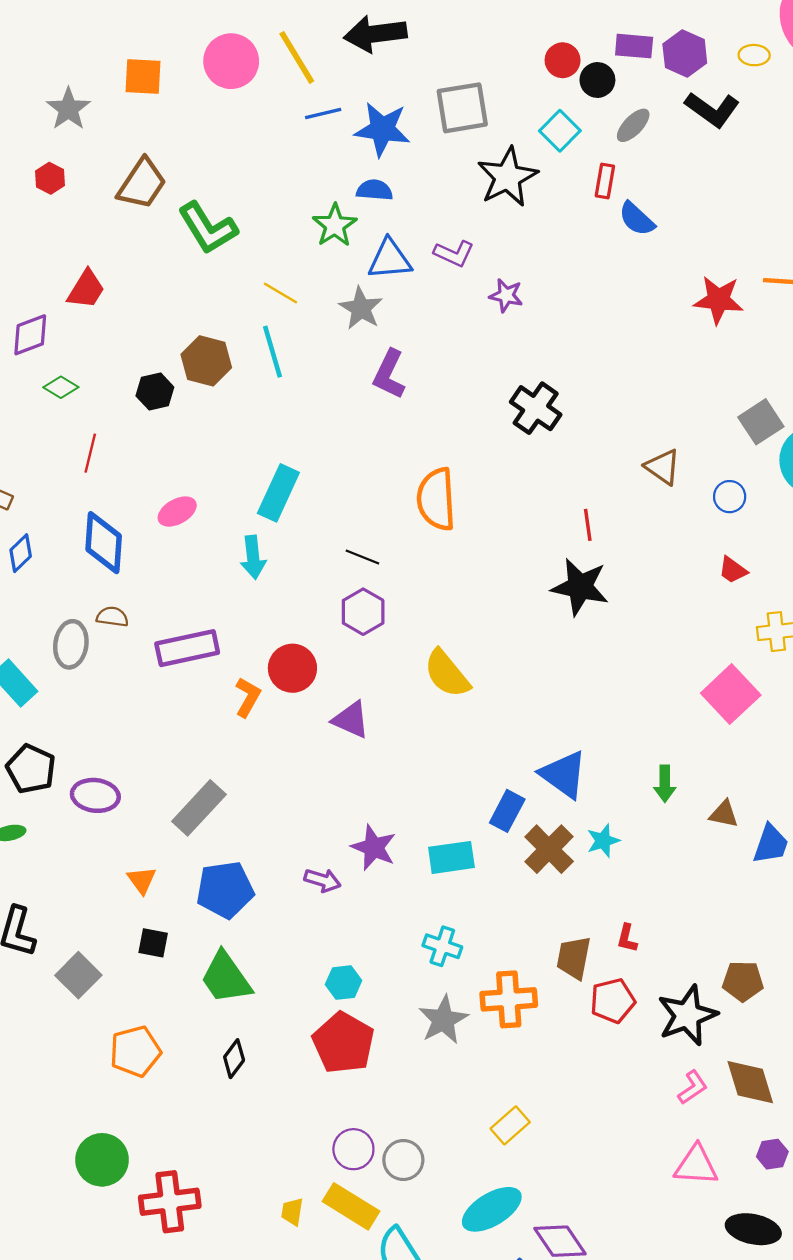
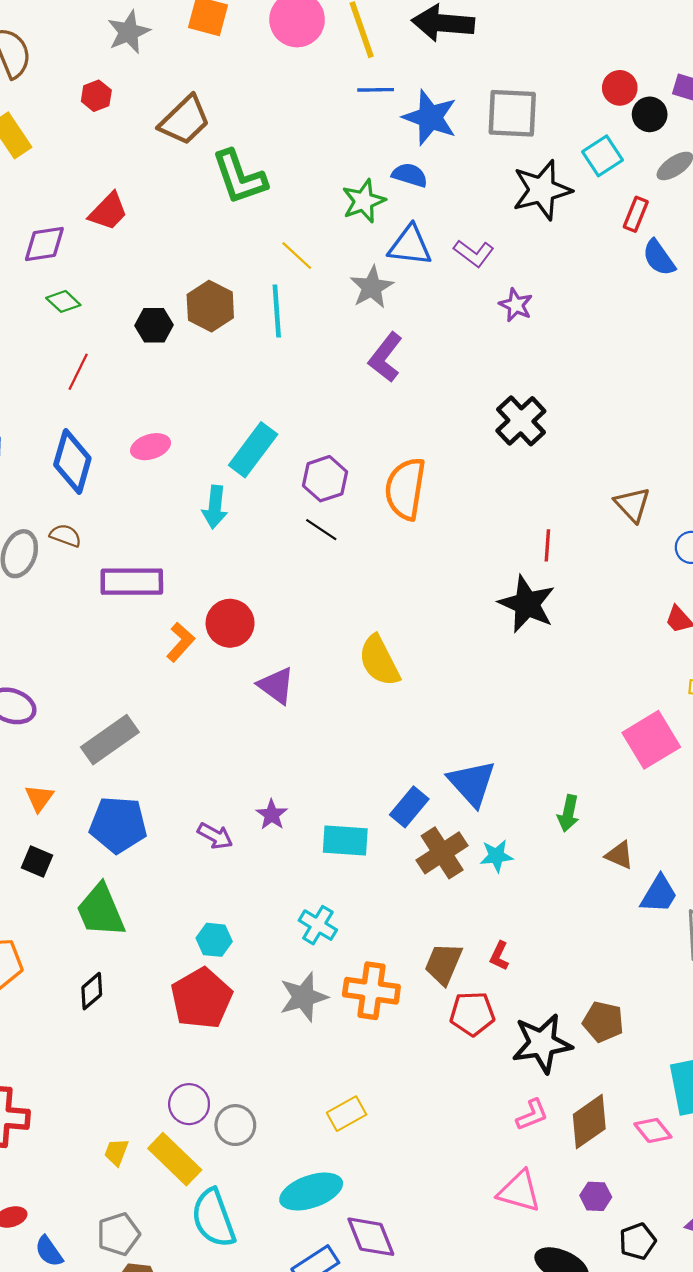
purple hexagon: (363, 612) -> (325, 479), moved
purple star: (374, 847) -> (272, 815), size x0.7
brown diamond: (750, 1082) -> (589, 1122), turned 60

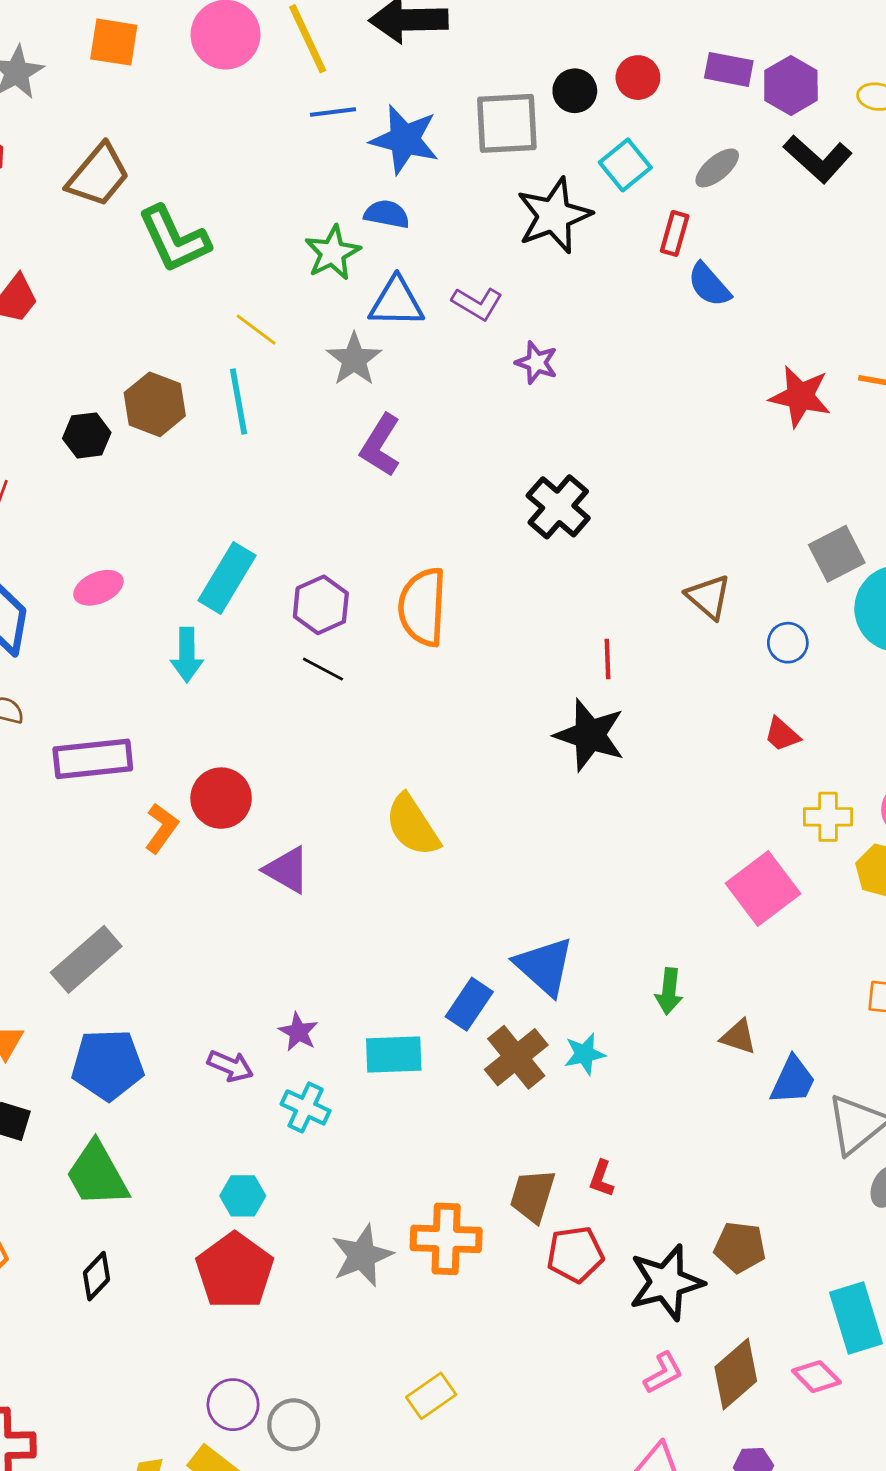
black circle: (650, 114) -> (575, 91), moved
cyan cross: (318, 925) -> (306, 1107), moved

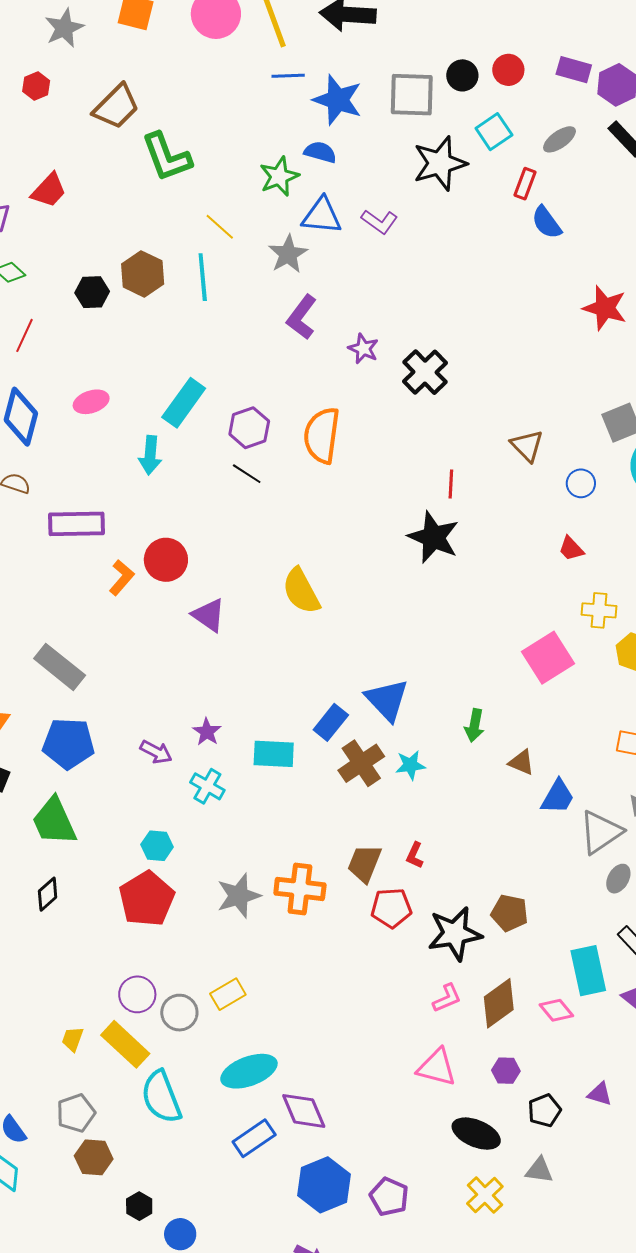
purple star: (537, 363) -> (363, 349), moved
gray rectangle: (86, 959) -> (60, 667), turned 75
yellow rectangle: (431, 1396) -> (228, 994), moved

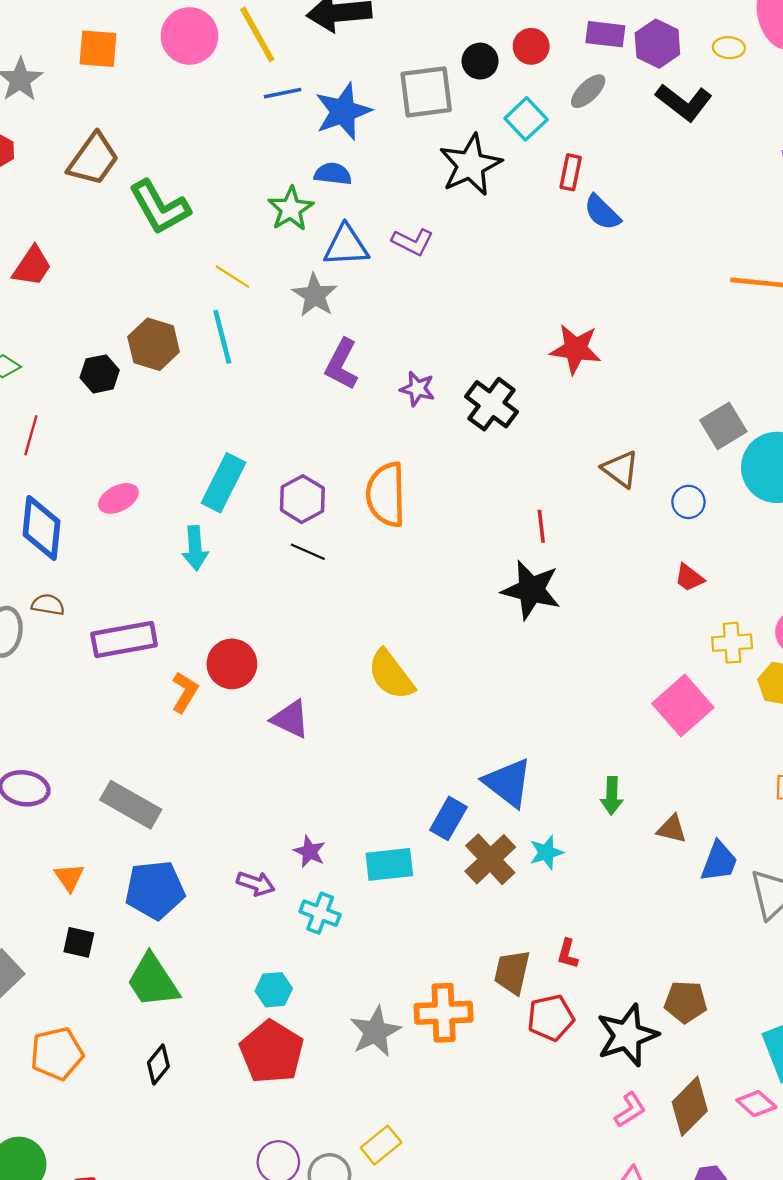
blue star: (338, 100) -> (343, 111), turned -30
gray ellipse: (559, 139) -> (588, 91), moved
red star: (605, 308) -> (575, 349), moved

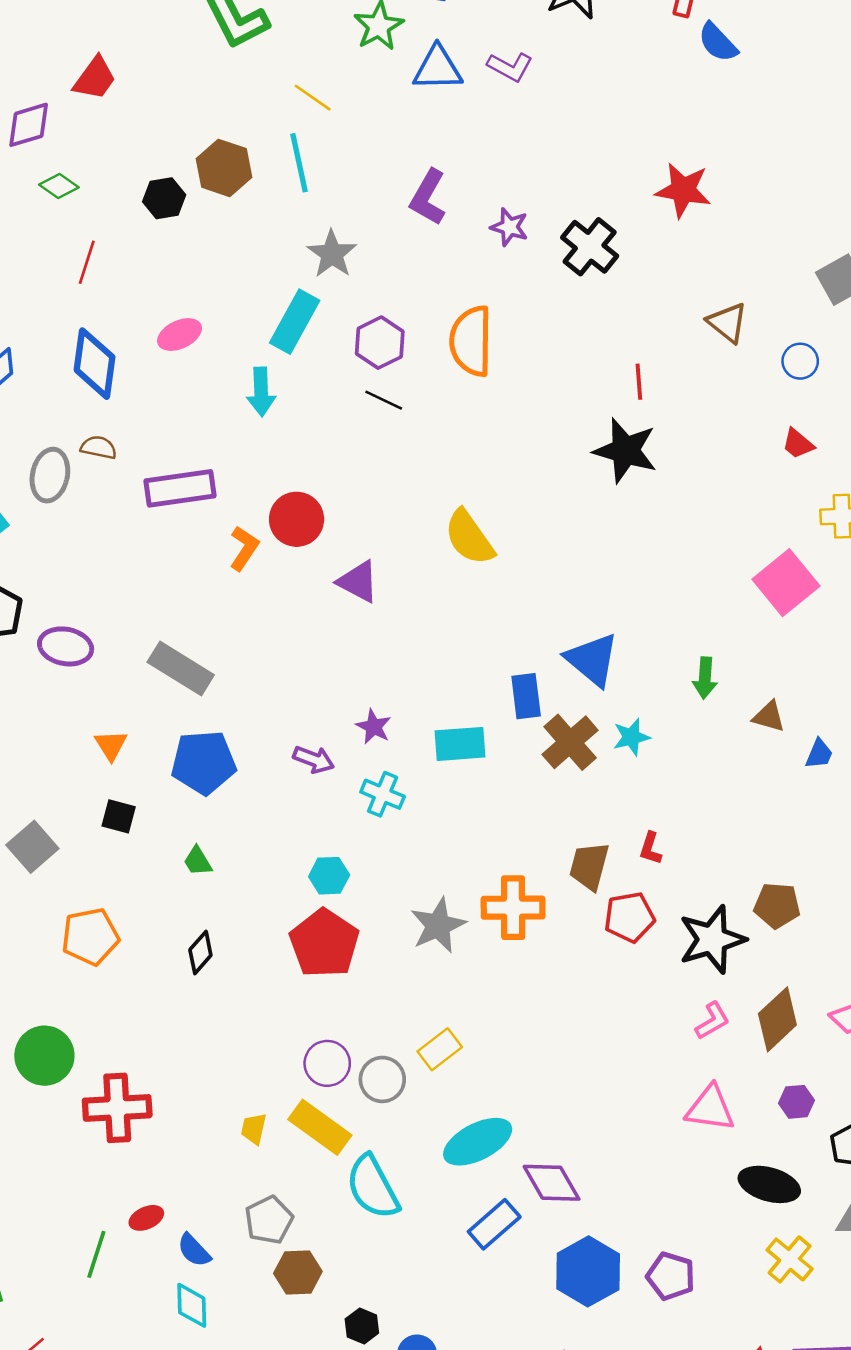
gray star: (315, 295) -> (332, 254), moved
blue rectangle: (448, 818) -> (526, 696), turned -39
blue trapezoid: (719, 862) -> (819, 754), size x0.7
green trapezoid: (153, 981) -> (198, 861), size x0.5

